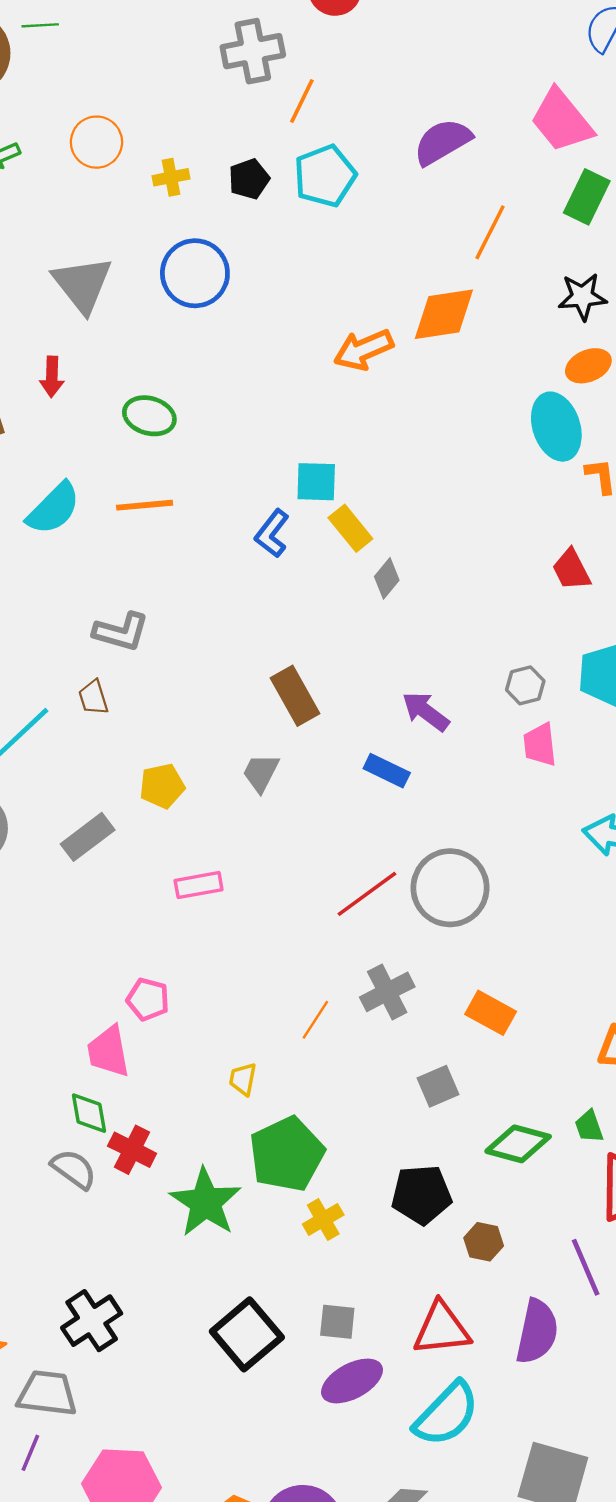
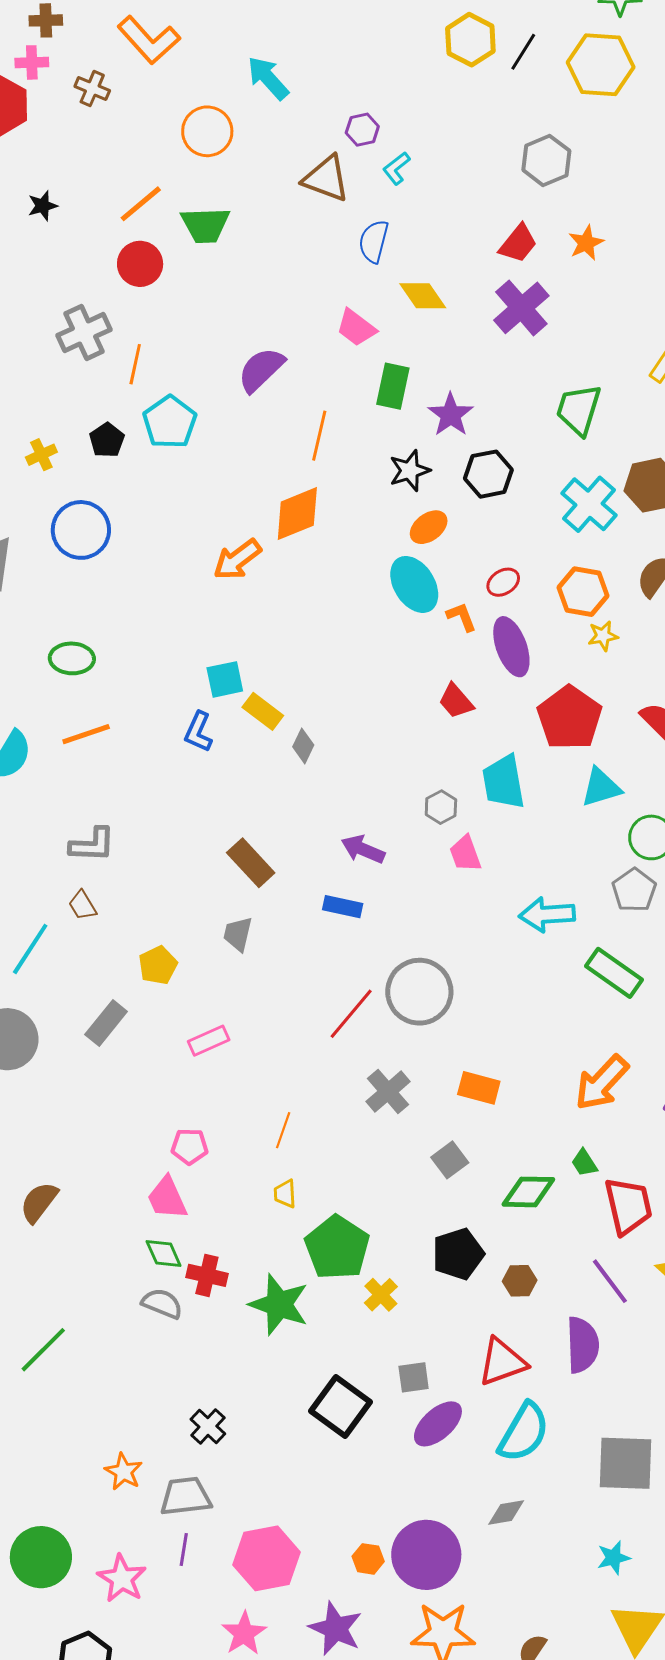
pink trapezoid: (562, 121) -> (356, 328), size x0.7
orange line: (315, 1020) -> (283, 1130), moved
black cross: (92, 1321) -> (208, 1426), size x0.7

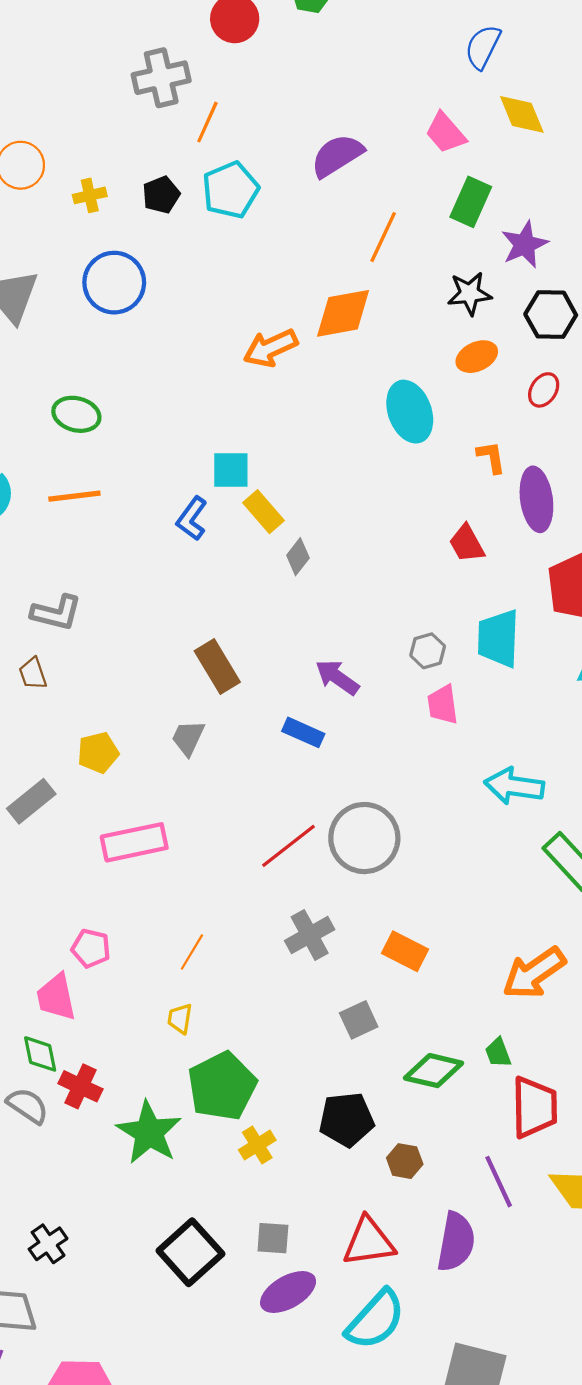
red ellipse: (503, 582) -> (544, 390), moved, turned -36
cyan ellipse: (414, 584) -> (410, 412), moved
pink rectangle: (209, 1041) -> (134, 842), size x1.5

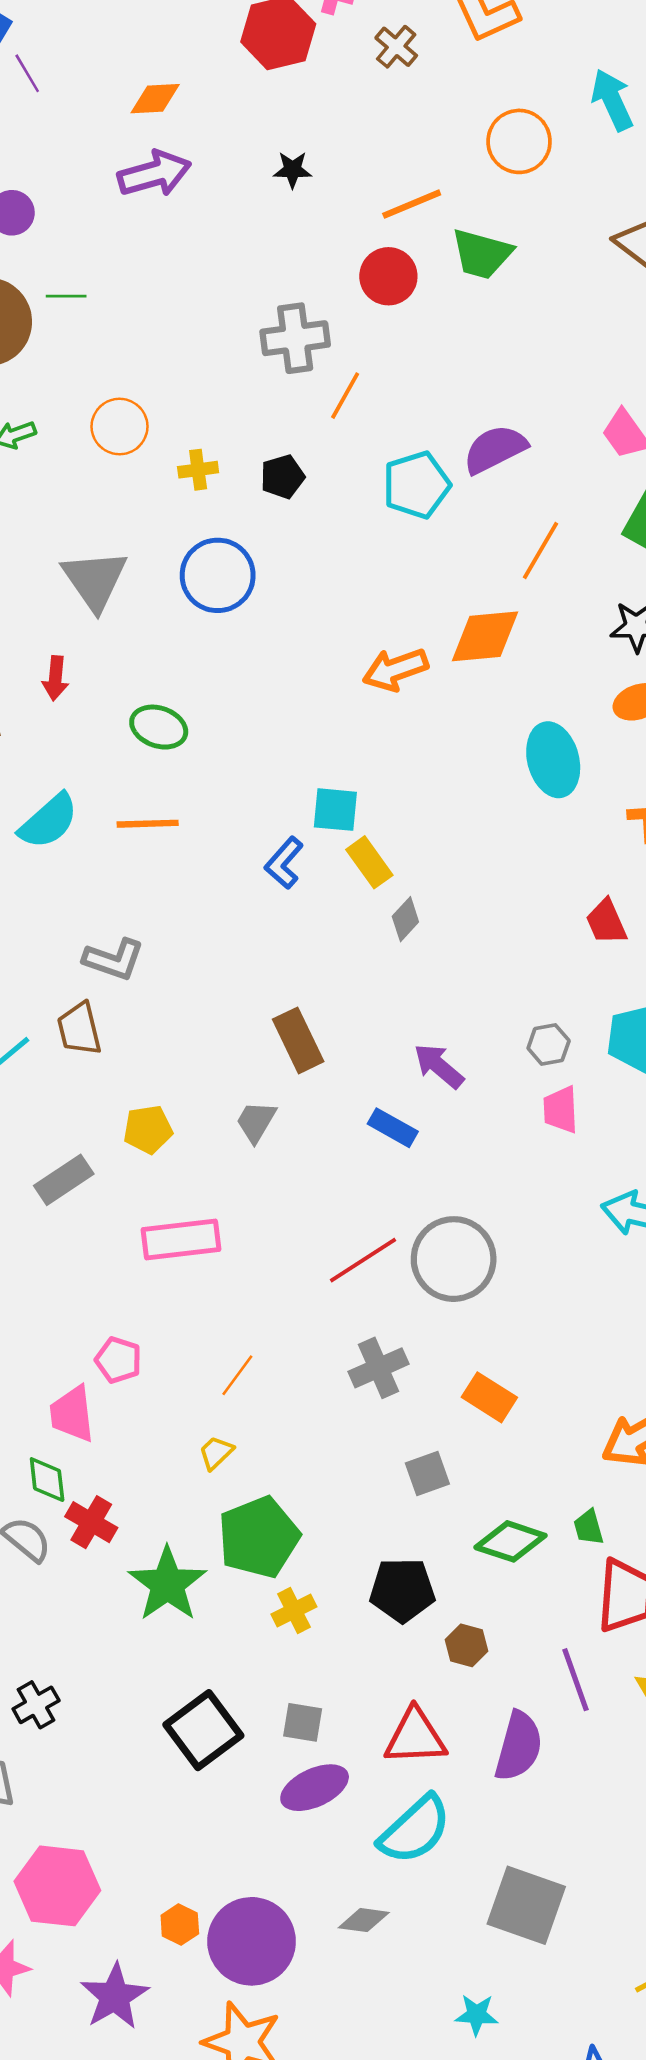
cyan pentagon: (230, 190) -> (416, 485), moved
brown trapezoid: (33, 674) -> (79, 1029), size x1.4
yellow trapezoid: (180, 1019) -> (216, 1453), turned 32

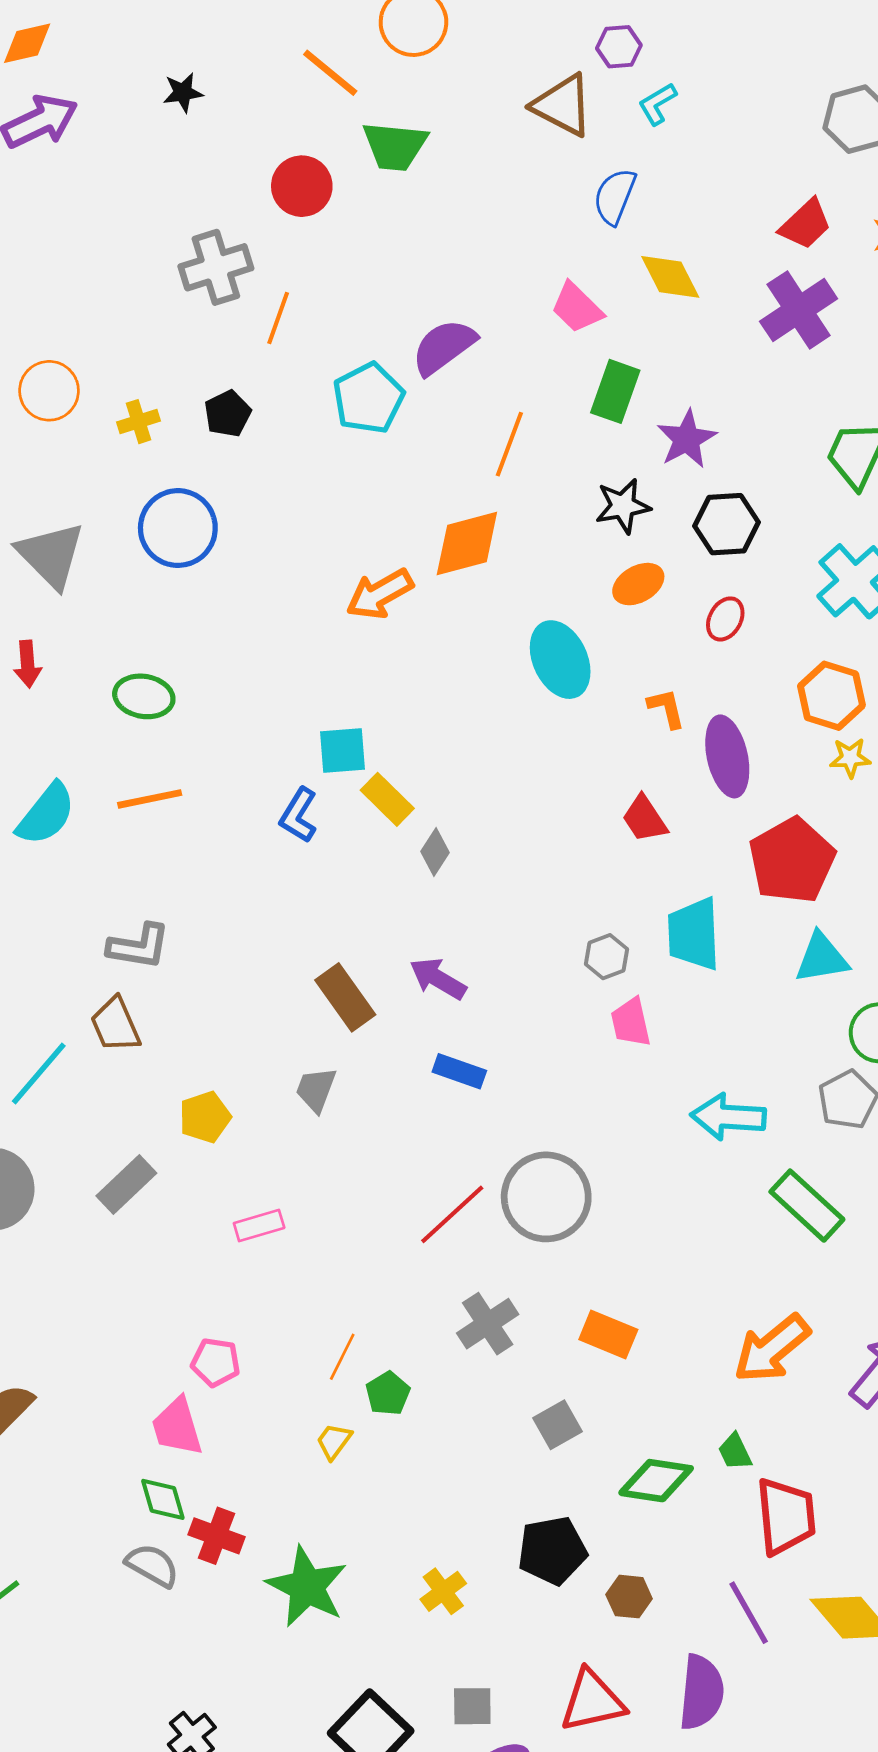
orange line: (412, 204) -> (330, 73), moved, turned 72
purple arrow: (439, 1066) -> (438, 979), moved
pink rectangle: (181, 1239) -> (259, 1225), size x0.6
green pentagon: (259, 1537) -> (388, 1393), moved, size x0.5

